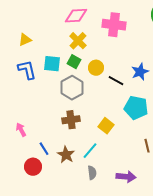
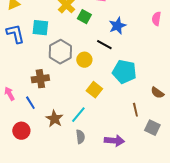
green square: (74, 62) -> (84, 17), moved
yellow circle: (96, 68) -> (84, 60), moved
blue star: (140, 72) -> (117, 26), moved
brown cross: (71, 120) -> (40, 79), moved
blue line: (44, 149) -> (30, 103), moved

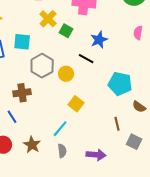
cyan pentagon: (124, 72) -> (120, 84), moved
brown star: (54, 119) -> (32, 145), moved

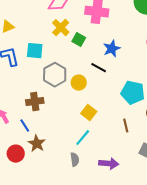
brown line: (117, 124) -> (126, 126), moved
cyan line: (60, 129) -> (83, 138), moved
brown star: (32, 145) -> (37, 144), moved

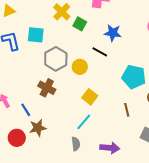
blue star: (112, 49) -> (113, 33), turned 30
brown cross: (35, 102) -> (47, 88), moved, turned 36
brown star: (37, 144) -> (38, 128), turned 30

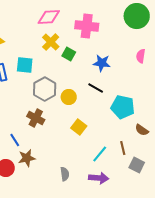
black line: (100, 52) -> (96, 88), moved
brown line: (127, 110) -> (123, 148), moved
cyan line: (84, 122) -> (100, 154), moved

